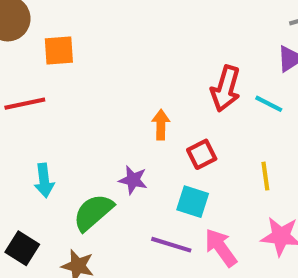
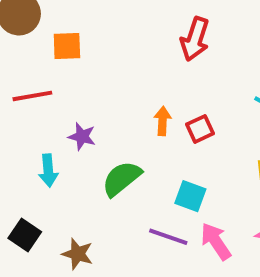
red arrow: (226, 89) -> (195, 39), moved
red square: (202, 154) -> (200, 129), moved
purple star: (133, 180) -> (82, 136), moved
green semicircle: (93, 212) -> (122, 179), moved

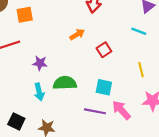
orange arrow: (163, 121) -> (77, 34), moved, turned 64
cyan arrow: (48, 171) -> (39, 92), moved
green semicircle: (122, 179) -> (65, 83), turned 45

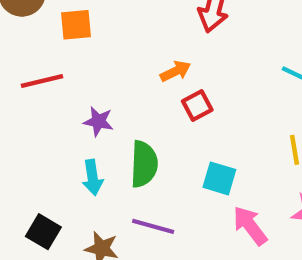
red square: (104, 50) -> (197, 105), moved
green semicircle: (65, 83) -> (144, 164), turned 90
purple line: (95, 111) -> (153, 226), moved

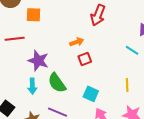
purple star: (98, 121) -> (38, 61), size x1.5
green semicircle: (144, 164) -> (57, 83), turned 135

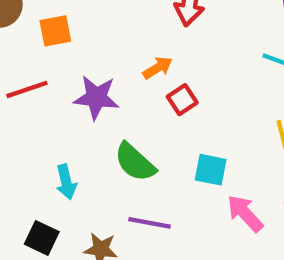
purple star: (38, 61) -> (96, 97), moved
cyan arrow: (32, 86) -> (66, 182), moved

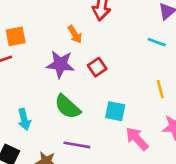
orange square: (55, 31) -> (16, 36), moved
orange arrow: (158, 68) -> (75, 34), moved, turned 90
purple star: (96, 97) -> (60, 64), moved

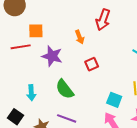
purple star: (60, 64) -> (52, 56), moved
cyan square: (115, 111) -> (114, 100), moved

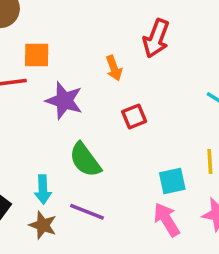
cyan arrow: (31, 93) -> (43, 189), moved
cyan square: (114, 100) -> (172, 181), turned -35

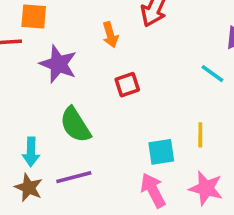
purple line: (87, 212) -> (74, 177), turned -40

